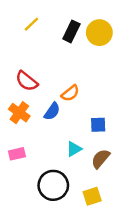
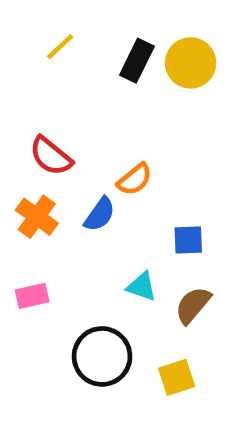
cyan triangle: (74, 149) -> (142, 287), turned 49

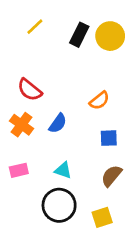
orange semicircle: (135, 179) -> (99, 100), moved
cyan triangle: (142, 287) -> (63, 170), moved

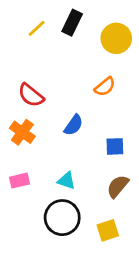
black rectangle: (79, 35) -> (72, 23), moved
orange semicircle: (99, 100) -> (105, 87), moved
blue semicircle: (58, 123) -> (74, 125), moved

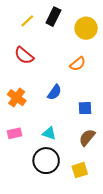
red semicircle: (31, 95) -> (24, 55), moved

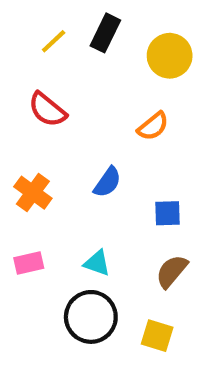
yellow square: (80, 170) -> (157, 336), turned 35

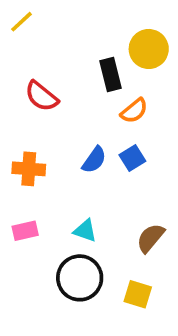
black rectangle: (105, 33) -> (111, 74), moved, turned -40
yellow line: (54, 41) -> (22, 22), moved
orange cross: (33, 193) -> (29, 169), turned -32
blue square: (168, 213) -> (132, 158), moved, turned -30

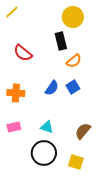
yellow circle: (149, 49) -> (73, 17), moved

